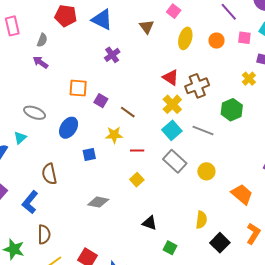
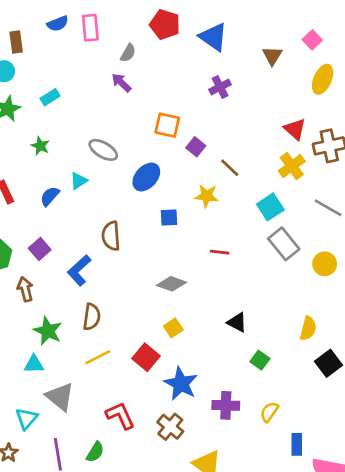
cyan square: (172, 130) -> (270, 207), moved
red line: (137, 151) -> (220, 252), moved
yellow square: (137, 180) -> (173, 328), moved

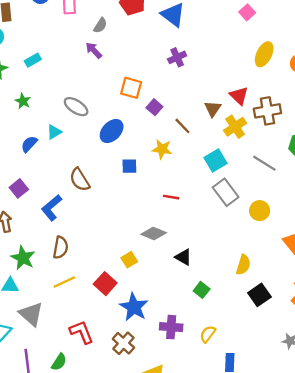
pink square: (312, 40) -> (247, 12), moved
brown triangle: (272, 56) -> (213, 109), moved
brown semicircle: (111, 236) -> (80, 180), turned -30
gray diamond: (172, 284) -> (154, 234), moved

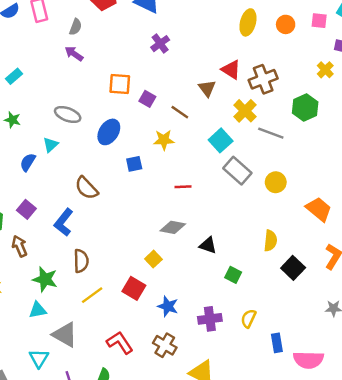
yellow cross: (235, 127) -> (245, 111), moved
blue star: (134, 307) -> (168, 306), size x0.7

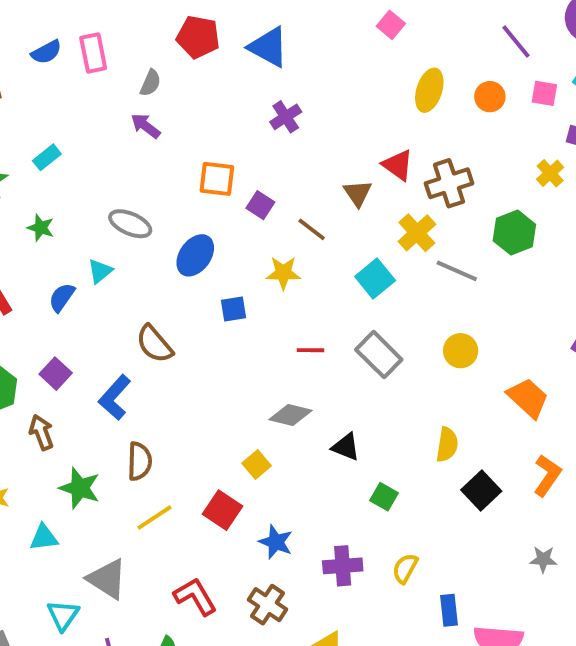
gray rectangle: (237, 171) -> (379, 355), moved
cyan triangle: (38, 310) -> (44, 538), moved

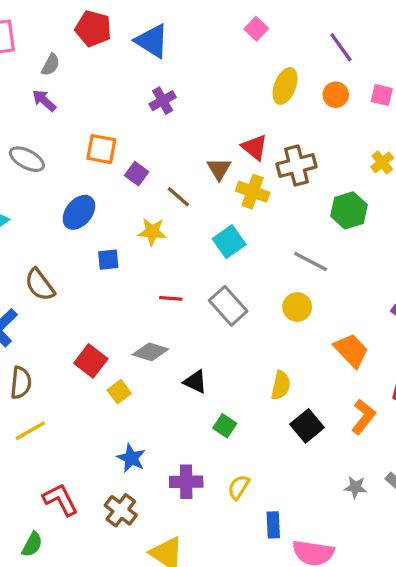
purple line: (516, 41) -> (341, 47), moved
gray ellipse: (130, 224) -> (27, 159), moved
yellow cross: (417, 233) -> (253, 192), moved, turned -32
gray line: (457, 271) -> (311, 262), moved
red square: (222, 510) -> (91, 361), moved

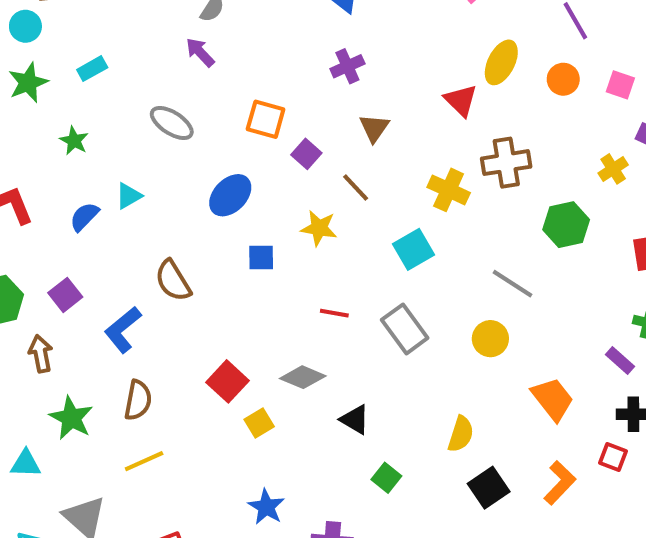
red triangle: (254, 147) -> (461, 100), moved
brown triangle: (219, 169) -> (374, 128), moved

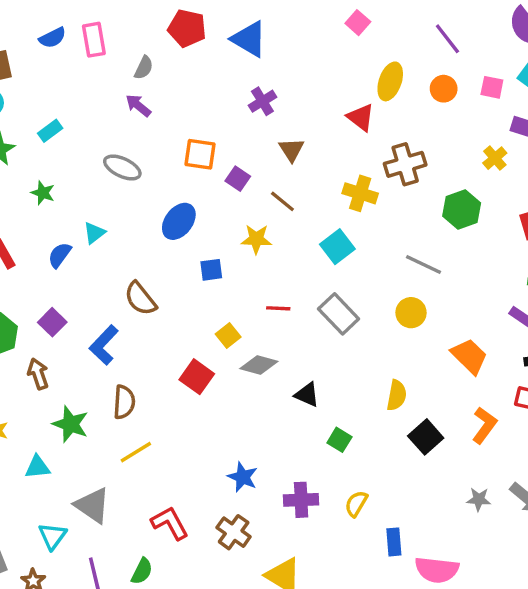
yellow square: (259, 423) -> (228, 336), moved

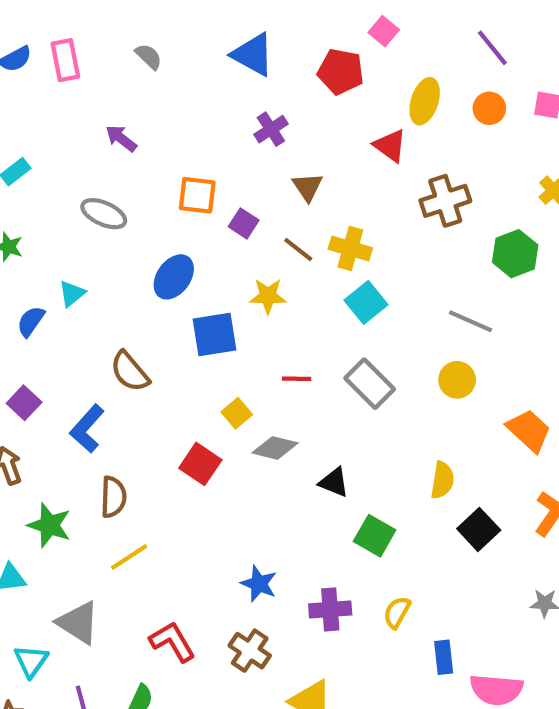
red pentagon: (187, 28) -> (341, 72), moved
gray semicircle: (144, 68) -> (149, 56), moved, turned -70
yellow cross: (360, 193) -> (350, 249), moved
blue square: (211, 270) -> (214, 334), size x1.6
green square: (339, 440) -> (375, 536), size x1.4

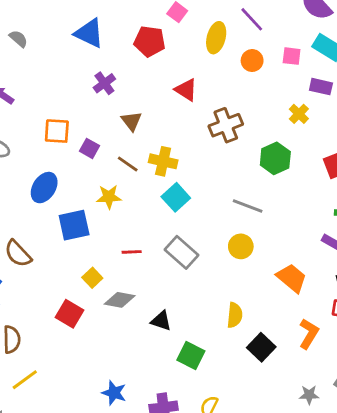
yellow ellipse: (425, 101) -> (216, 38), moved

